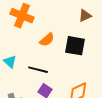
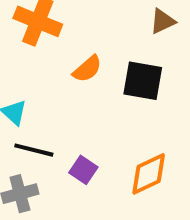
black line: (38, 70) -> (34, 150), moved

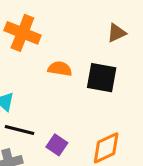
orange semicircle: (87, 69) -> (60, 69), turned -130

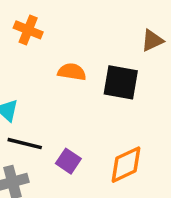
orange cross: (22, 33) -> (28, 30), size x0.7
brown triangle: (117, 33) -> (152, 40), moved

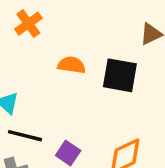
orange cross: (28, 30) -> (28, 24), turned 32

